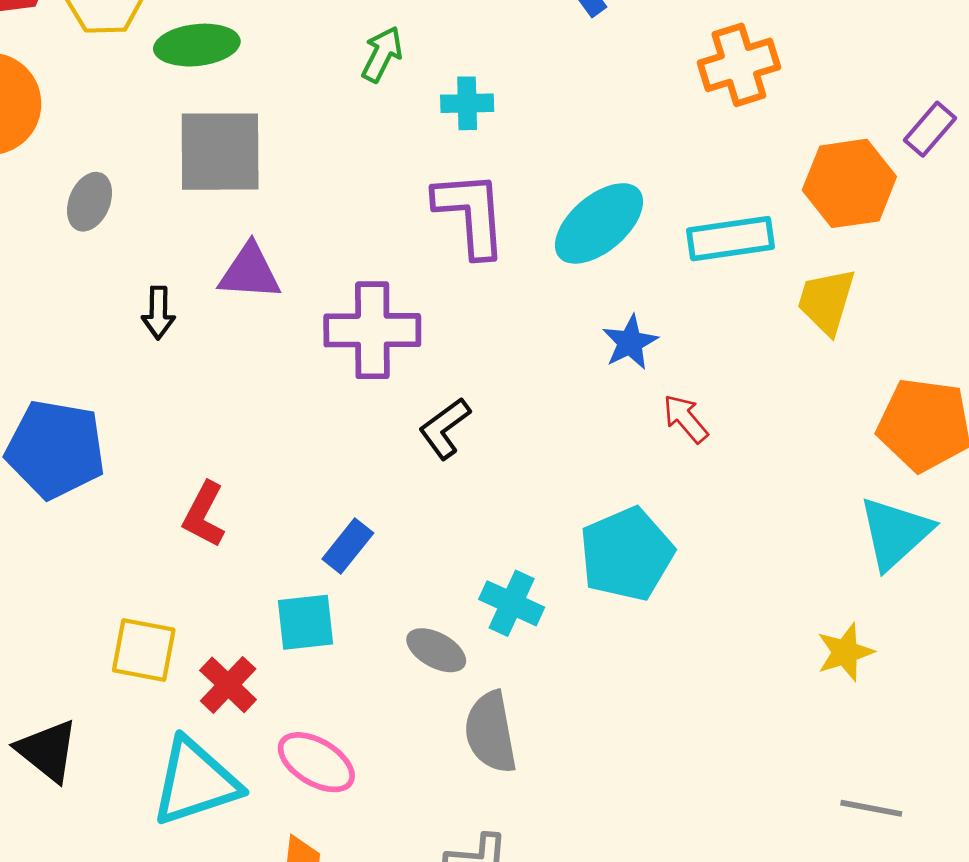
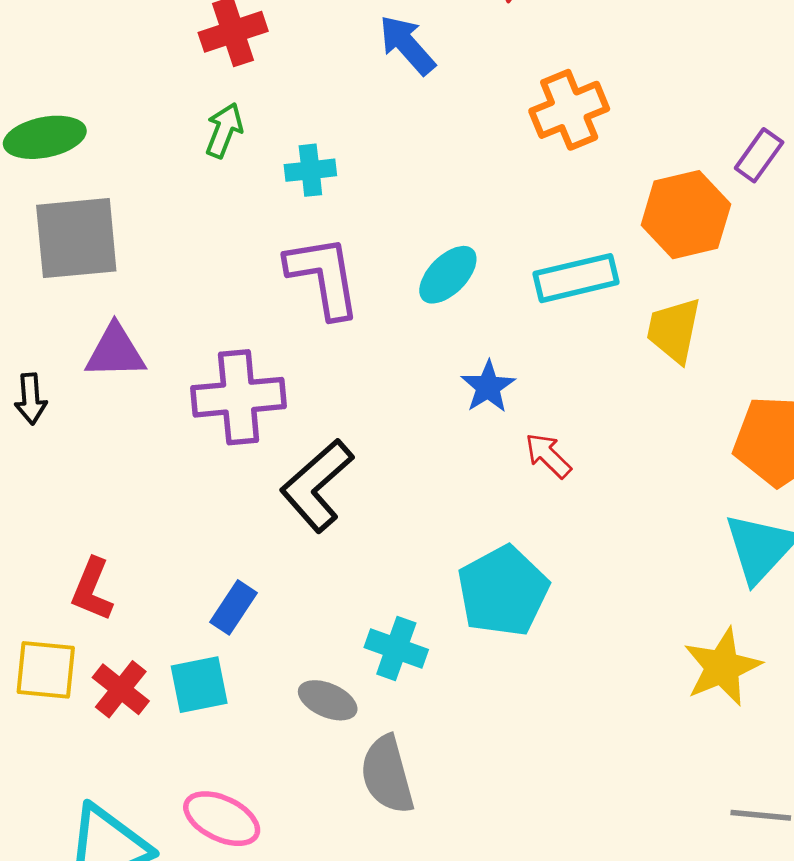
cyan ellipse: (599, 223) -> (448, 275), size x0.7
black L-shape: (445, 428) -> (317, 486), size x1.5
yellow square: (144, 650) -> (46, 670), moved
yellow star: (845, 652) -> (722, 667), size x1.4
red cross: (228, 685) -> (121, 689), moved

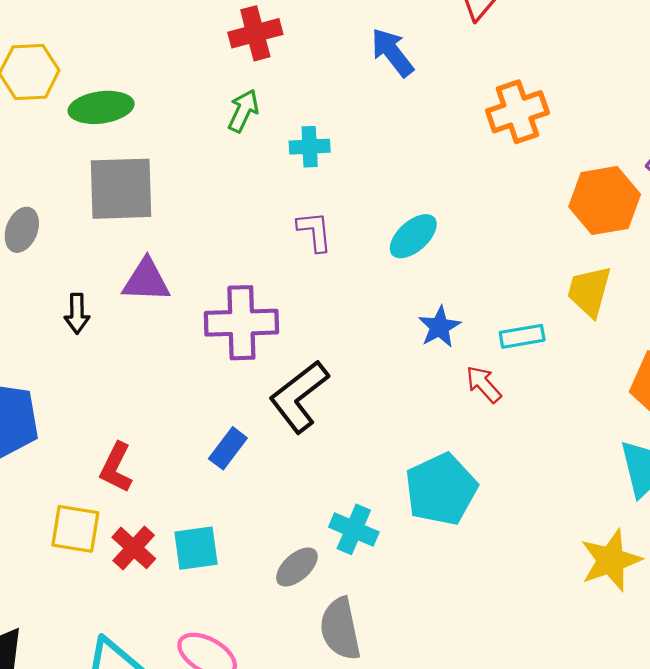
purple L-shape: (323, 276) -> (315, 231), size x0.6
cyan rectangle: (576, 278) -> (522, 336), moved, size x0.7
blue rectangle: (233, 607) -> (228, 448), moved
gray ellipse: (328, 700) -> (297, 567), turned -69

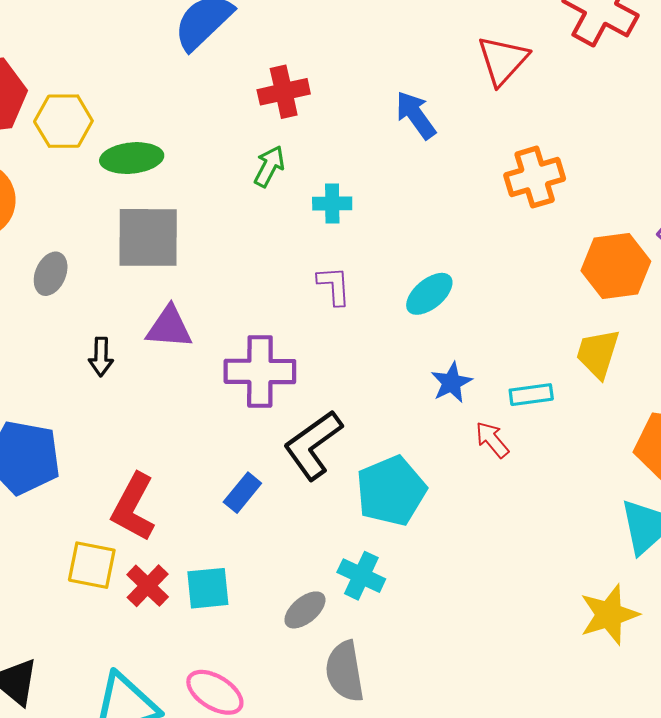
red L-shape: (116, 468) -> (133, 507), size x1.4
cyan pentagon: (441, 489) -> (391, 491), moved

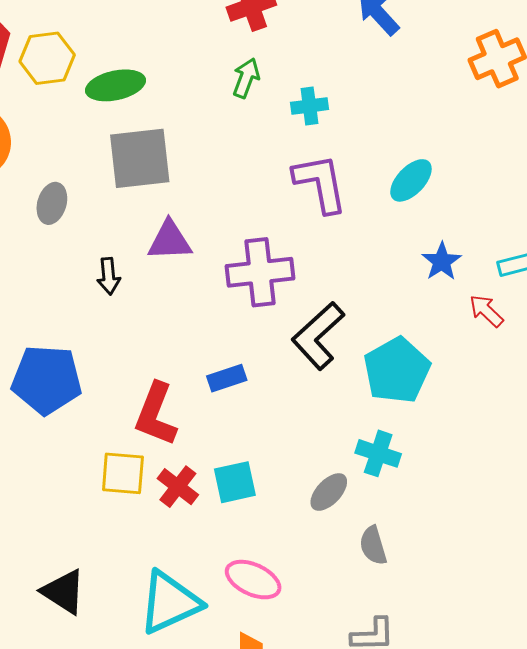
purple L-shape: (334, 286) -> (320, 183), size x1.6
blue rectangle: (242, 493) -> (227, 378), moved, turned 39
gray semicircle: (345, 671) -> (373, 545), size x0.7

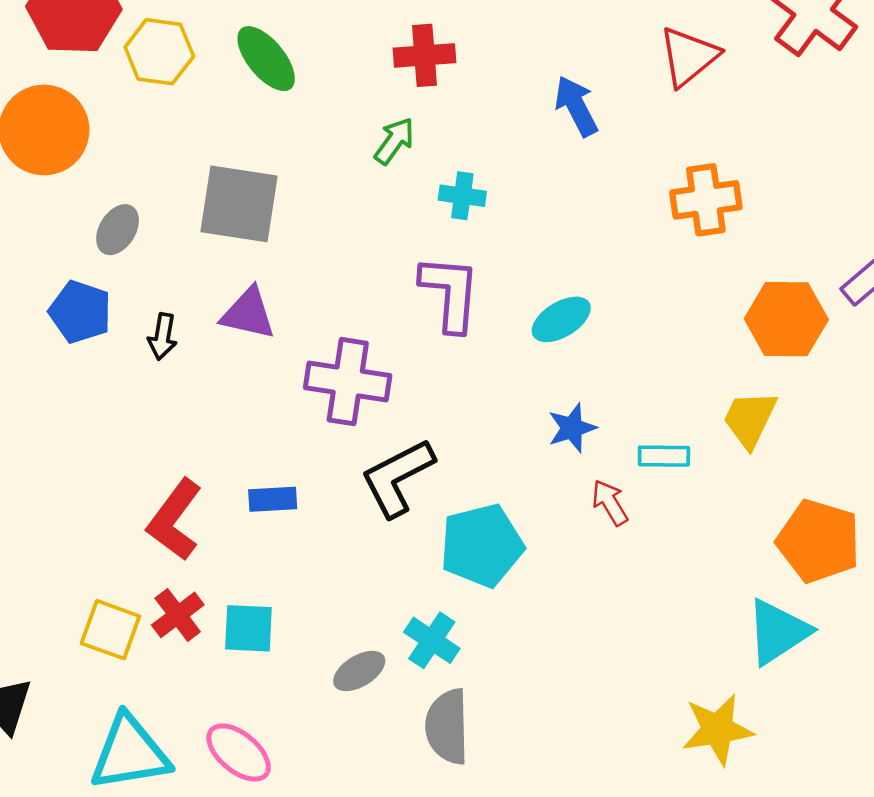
green ellipse: (116, 85) -> (266, 59), moved, turned 48
blue pentagon: (47, 380) -> (80, 312), moved, size x0.7
yellow square: (123, 473) -> (110, 630), moved
gray semicircle: (373, 545) -> (447, 727), moved, size x1.5

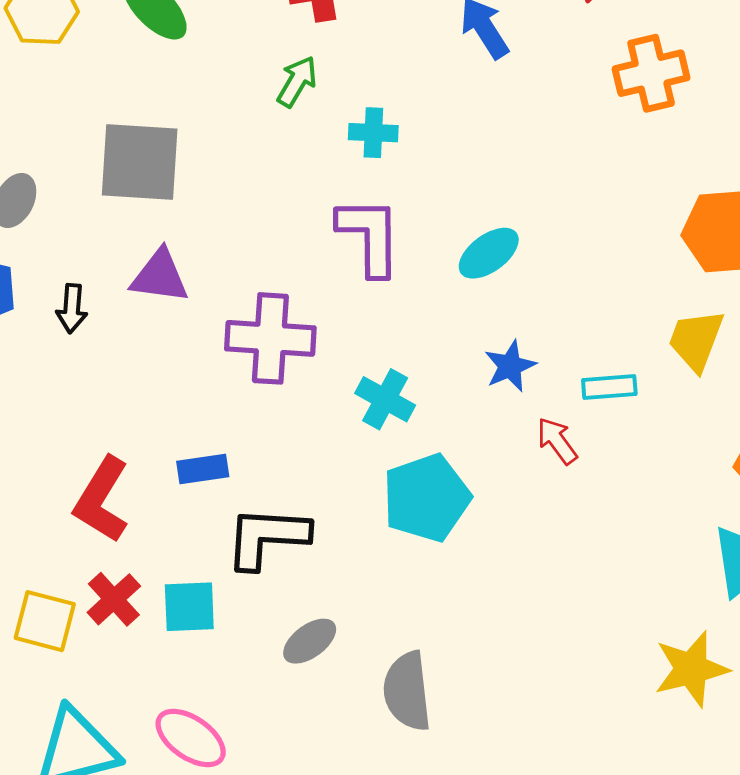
orange cross: (706, 200) -> (651, 73), moved
black L-shape: (398, 478) -> (267, 537), moved, turned 36
cyan cross: (432, 640) -> (385, 399), moved

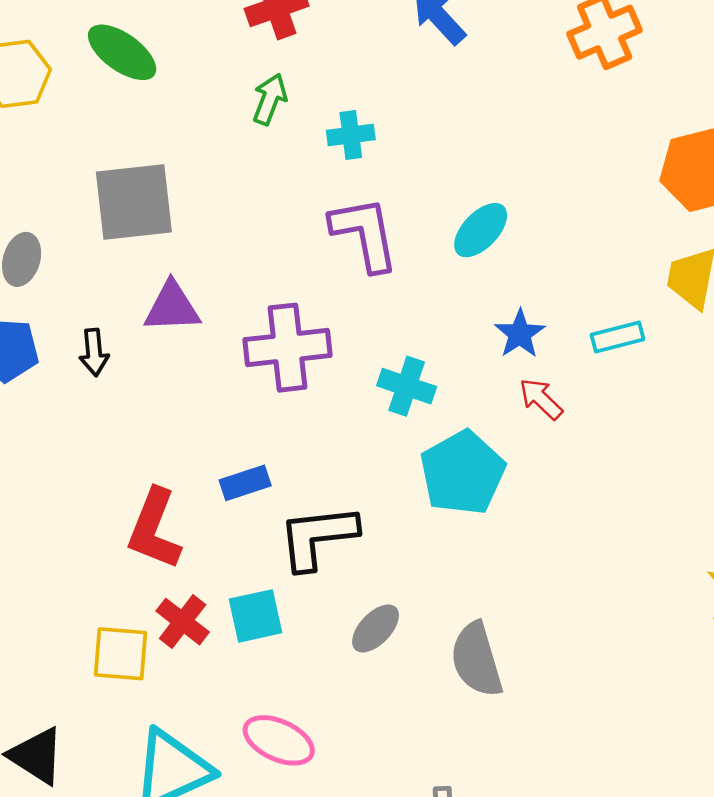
red arrow: (557, 441) -> (541, 399), moved

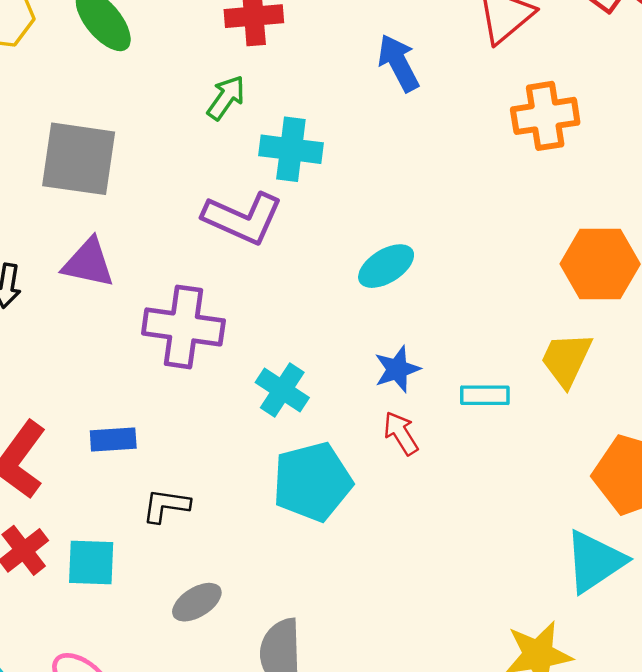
cyan cross: (351, 135) -> (291, 149), size x1.4
purple L-shape: (365, 234) -> (243, 218), moved, turned 110
black L-shape: (318, 537) -> (166, 506), size x0.6

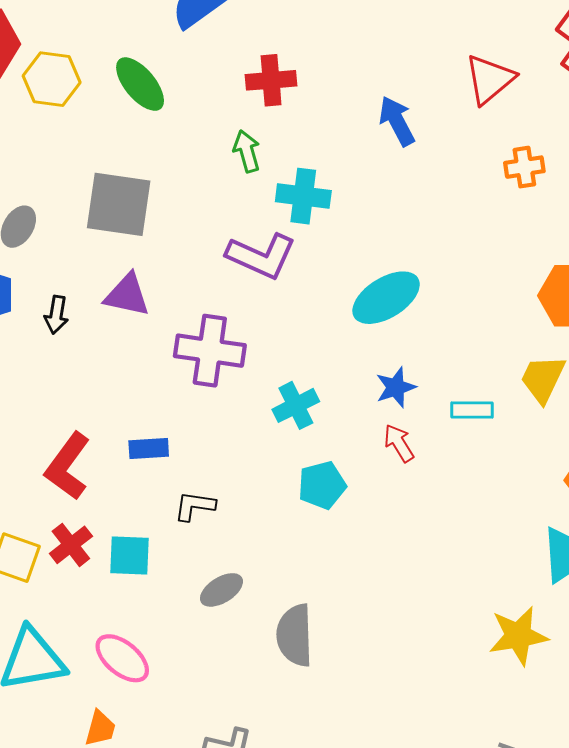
green arrow: (226, 98) -> (247, 151), turned -51
orange cross: (545, 116) -> (524, 167), size x0.7
cyan ellipse: (386, 266) -> (386, 298), size x1.4
cyan cross: (282, 390) -> (296, 405), turned 30
cyan pentagon: (312, 482) -> (322, 485), size x0.7

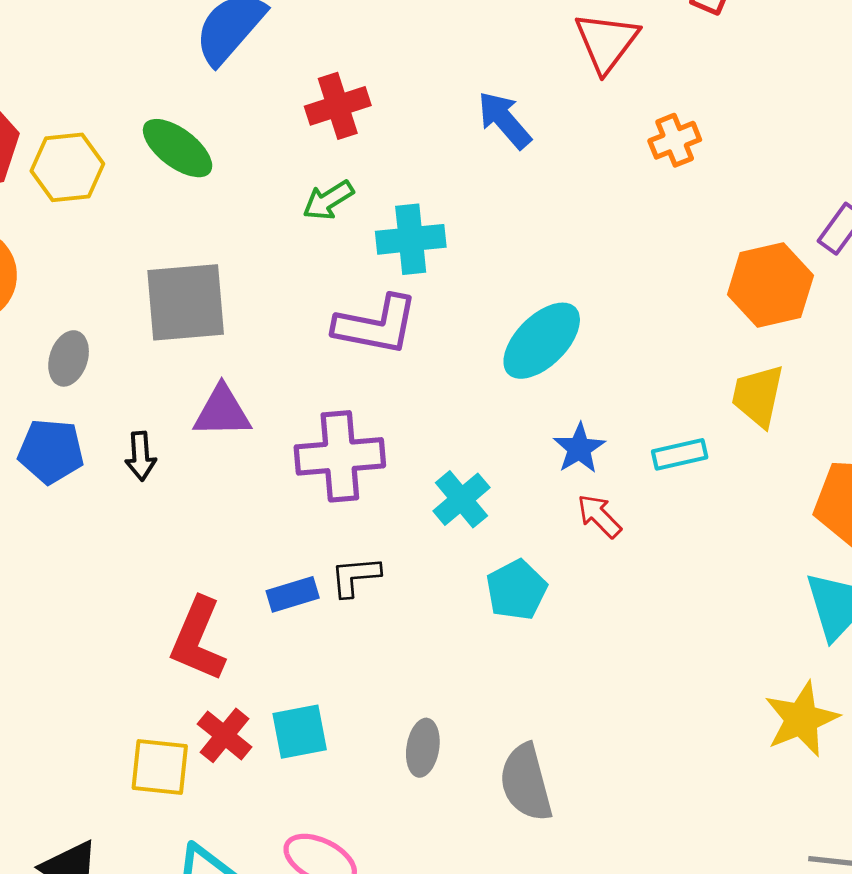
green arrow: (247, 151) -> (328, 200), turned -93
black L-shape: (195, 506) -> (355, 576), moved
gray ellipse: (221, 590) -> (423, 748), turned -36

